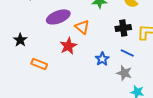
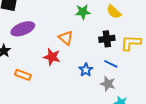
purple ellipse: (58, 17) -> (23, 29), moved
red star: (68, 46) -> (52, 57), turned -30

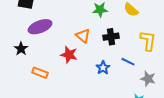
black cross: (107, 39) -> (111, 37), moved
yellow L-shape: (131, 43) -> (148, 41), turned 95
gray star: (108, 84) -> (148, 79), moved

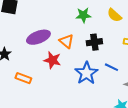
purple ellipse: (40, 27) -> (38, 37), moved
blue star: (103, 68) -> (86, 73), size x1.6

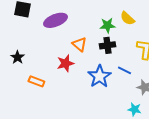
green star: (83, 15) -> (107, 25), moved
purple ellipse: (38, 37) -> (55, 20), moved
red star: (52, 60) -> (65, 63), turned -30

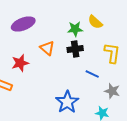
red star: (65, 63) -> (20, 63), moved
blue star: (99, 76) -> (67, 102), moved

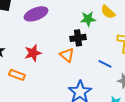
orange triangle: (47, 48) -> (67, 55), moved
black cross: (75, 49) -> (78, 38), moved

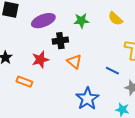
green star: (88, 19) -> (81, 21), moved
black cross: (78, 38) -> (60, 41), moved

